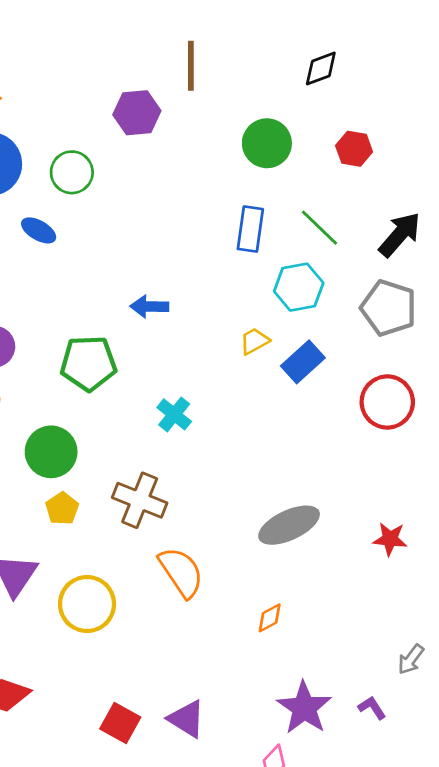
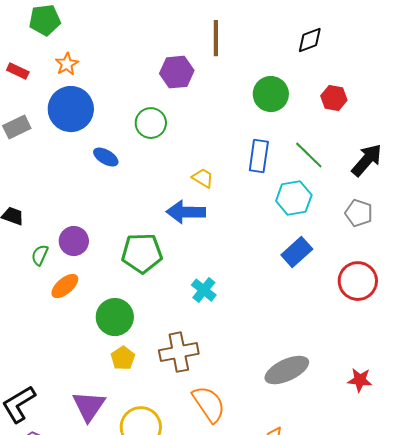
green circle: (72, 172) -> (151, 123), moved
blue arrow: (149, 307) -> (186, 212), size x1.4
gray pentagon: (389, 308) -> (359, 213), size x0.7
yellow trapezoid: (254, 341) -> (203, 178), moved, turned 60
brown cross: (140, 500) -> (179, 352), turned -33

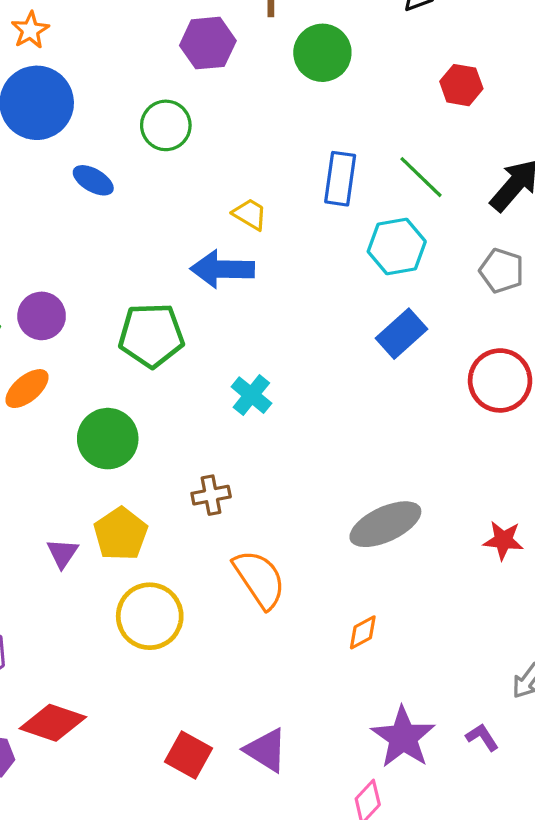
green circle: (271, 94) -> (322, 53), moved
brown cross: (179, 352) -> (211, 495), size x0.6
yellow pentagon: (123, 358) -> (121, 534), moved, size x1.4
purple triangle: (89, 406) -> (63, 553), moved, size x0.6

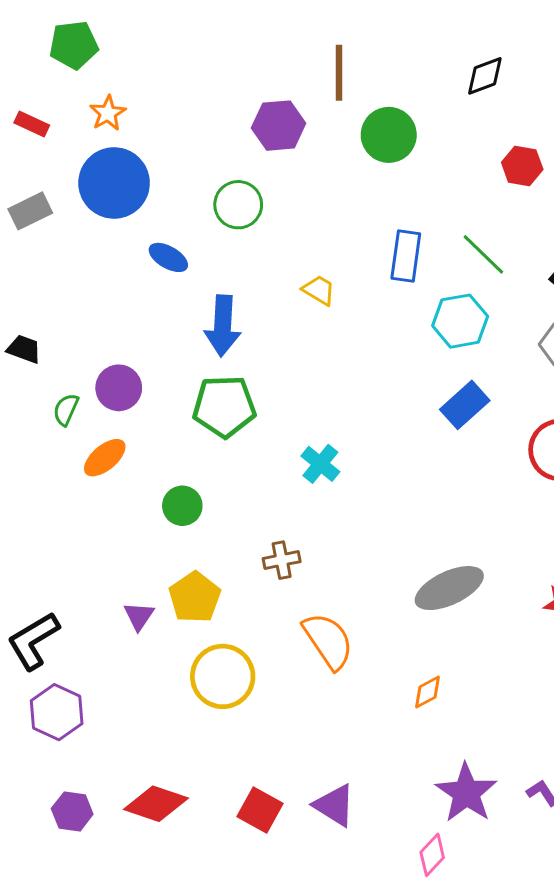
blue arrow: (222, 269) -> (223, 326), moved, turned -88
green circle: (108, 439) -> (182, 506), size x0.7
red diamond: (53, 723) -> (156, 804), moved

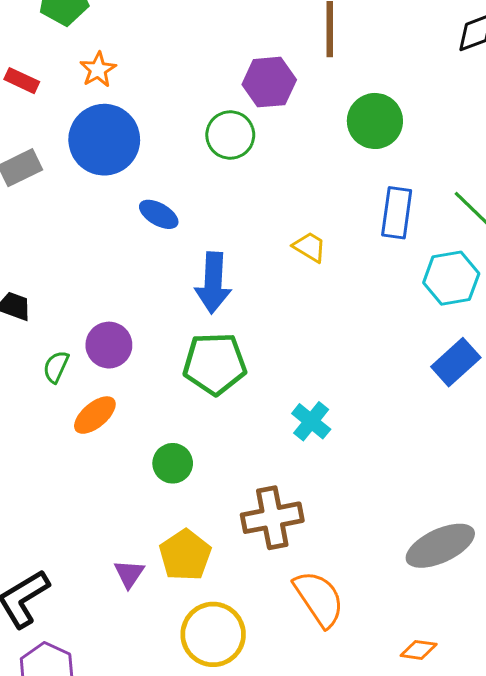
green circle: (389, 135) -> (375, 121), moved
green circle: (238, 205) -> (230, 135), moved
brown cross: (282, 560) -> (272, 518), size x1.6
orange diamond: (428, 692) -> (419, 650), turned 36

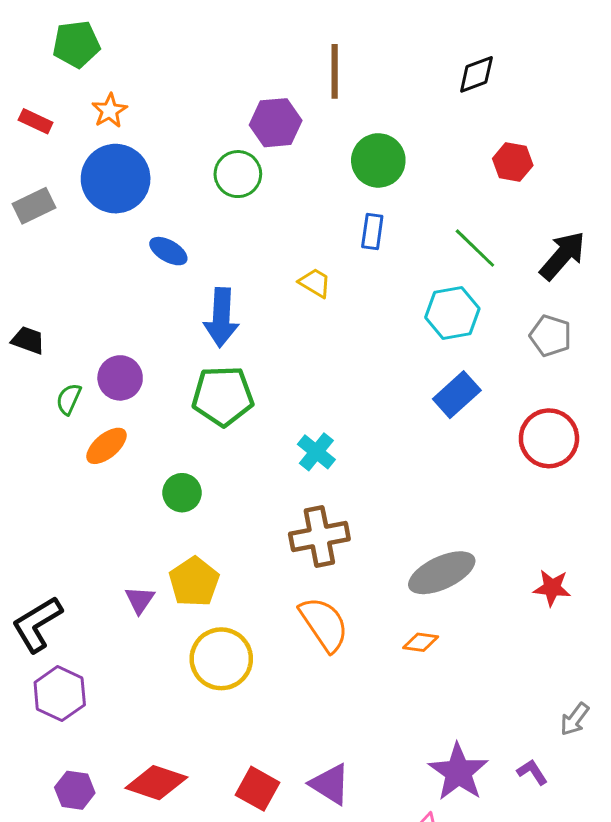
blue rectangle: (397, 213) -> (372, 231), moved, size x0.7
brown cross: (272, 518) -> (319, 536), moved
orange diamond: (419, 650) -> (421, 642), moved

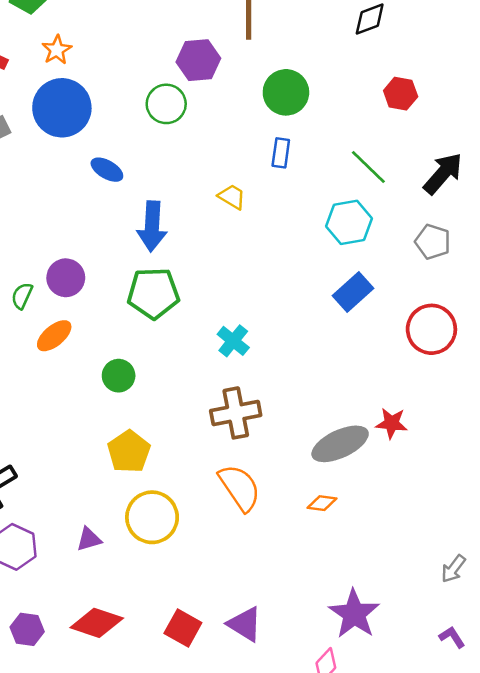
red star: (552, 588) -> (392, 423), moved
purple triangle: (140, 600) -> (89, 539), moved, turned 40
purple L-shape: (532, 772) -> (452, 637), moved

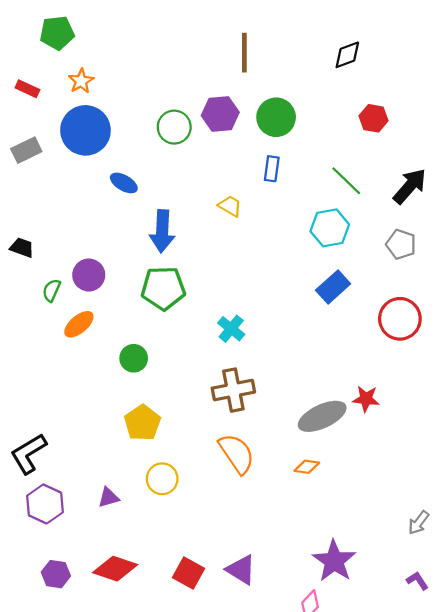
purple hexagon: (198, 60) -> (220, 114), moved
yellow circle: (152, 517) -> (162, 479), size x0.7

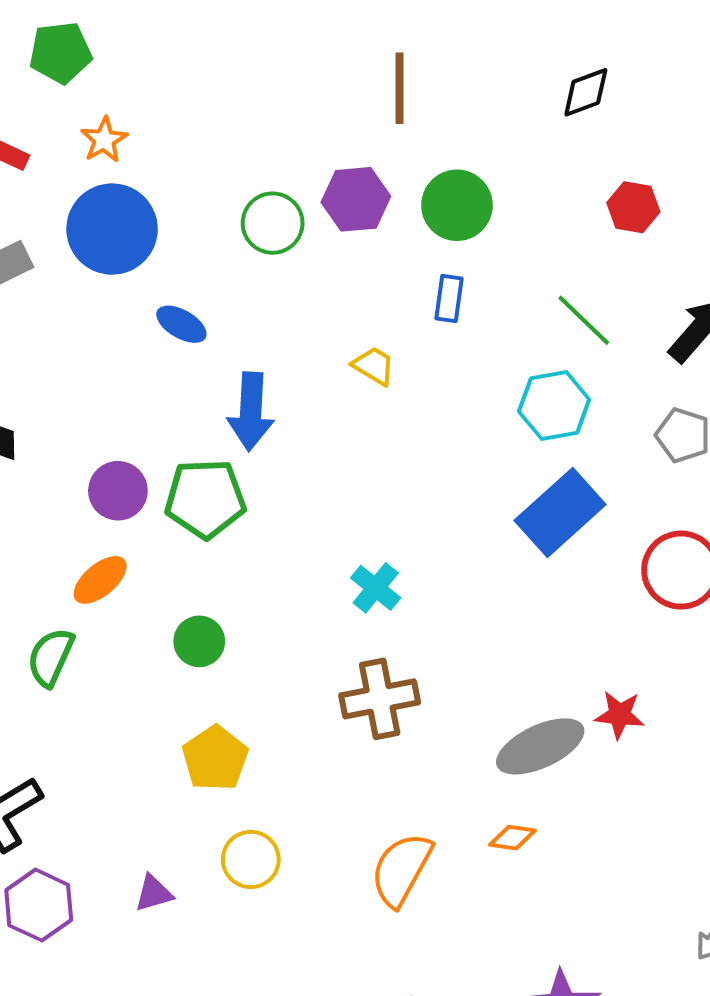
blue rectangle: (333, 287) -> (560, 513), size x1.4
green pentagon: (163, 288) -> (205, 499), moved
green semicircle: (51, 290) -> (51, 657), moved, size x1.4
orange semicircle: (237, 454) -> (401, 869), moved, turned -117

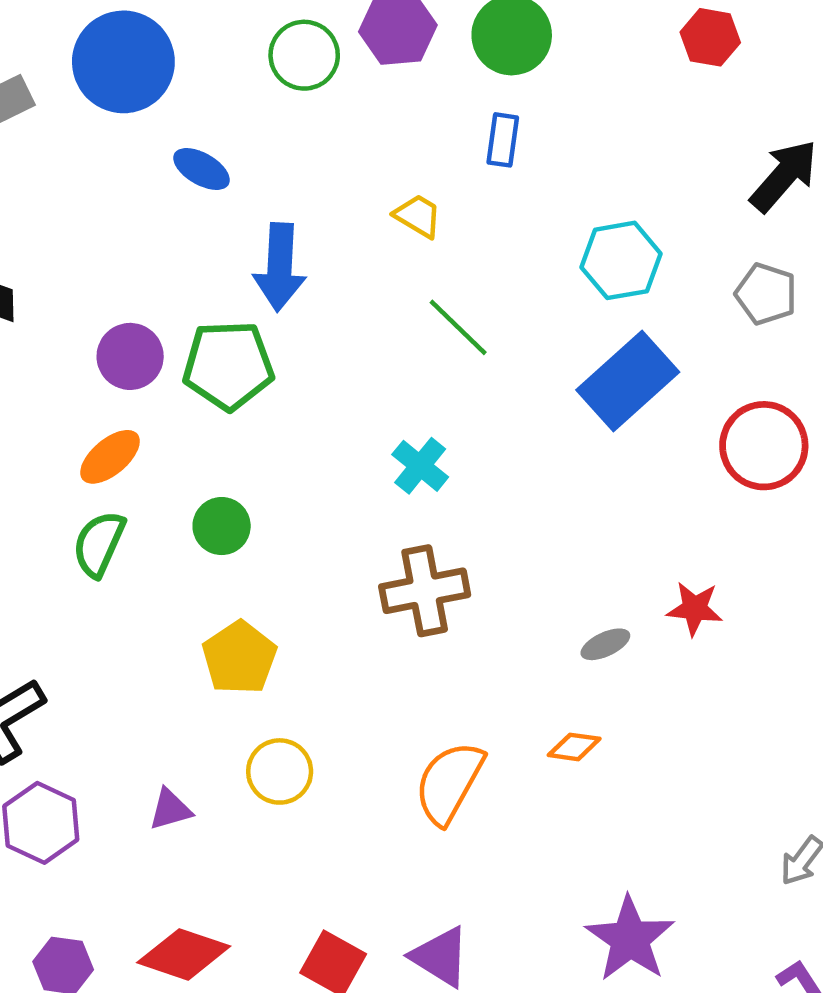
green line: (584, 320) -> (458, 327), moved
green semicircle: (51, 657) -> (99, 544), moved
gray ellipse: (540, 746) -> (605, 644), size x0.5

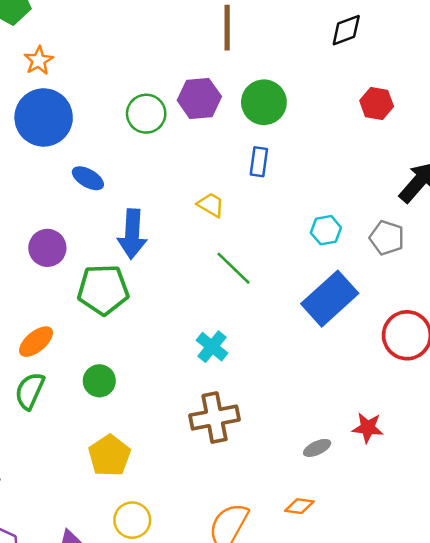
cyan hexagon: (621, 260) -> (326, 230), size x0.7
gray pentagon: (766, 294) -> (387, 238), moved
purple circle: (130, 356) -> (47, 248), moved

